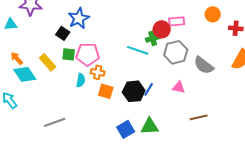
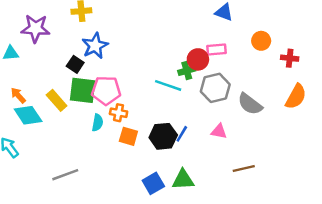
green square: (69, 54) -> (83, 90), size x1.6

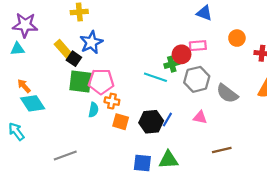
purple star: (35, 28) -> (25, 25), moved
yellow rectangle: (57, 100) -> (63, 49), moved
blue square: (153, 183) -> (142, 163), turned 36

